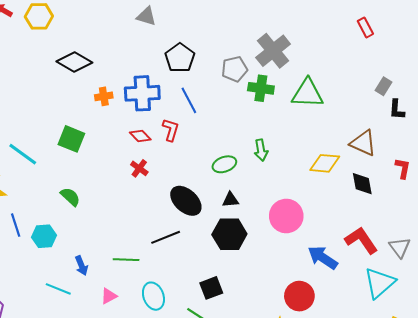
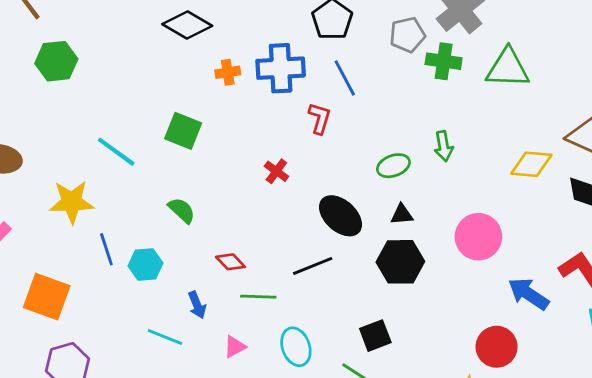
red diamond: (140, 136) -> (230, 262), moved

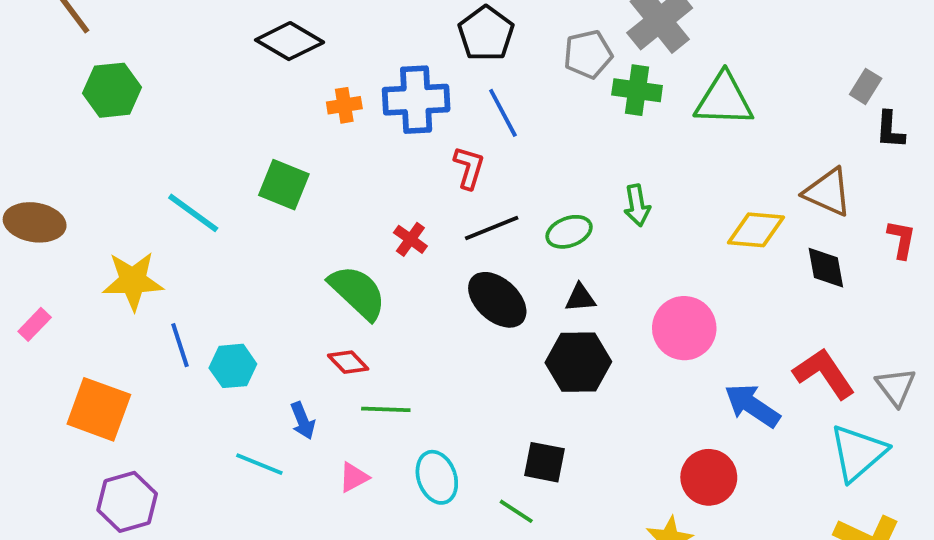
green semicircle: (182, 210) -> (358, 292), moved, size x1.6
black line: (313, 266) -> (492, 228), moved
black square: (375, 336) -> (544, 462), turned 32

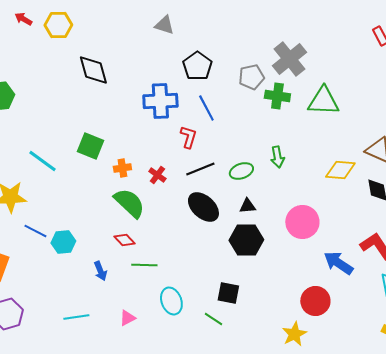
black diamond: (290, 41) -> (93, 70), turned 44
orange cross: (344, 105) -> (122, 168), moved
blue line: (180, 345) -> (35, 231), turned -45
cyan line: (259, 464) -> (76, 317), moved, turned -30
pink triangle: (354, 477) -> (127, 318), moved

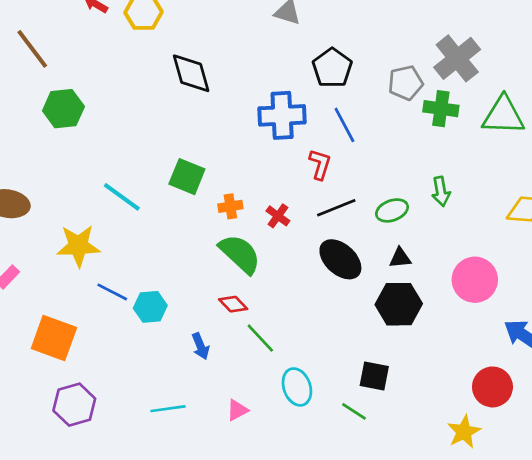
green line: (144, 265) -> (260, 338), turned 45

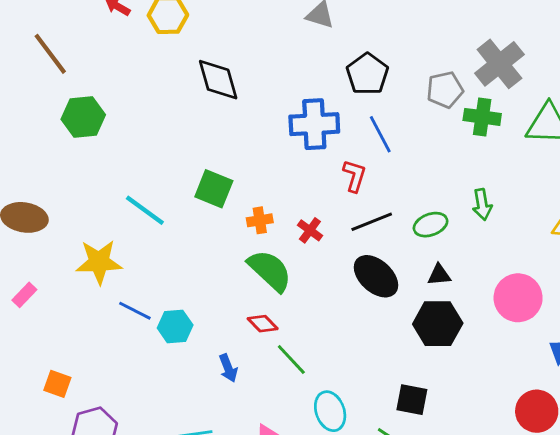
orange square: (54, 338) -> (57, 384), moved, size x0.6

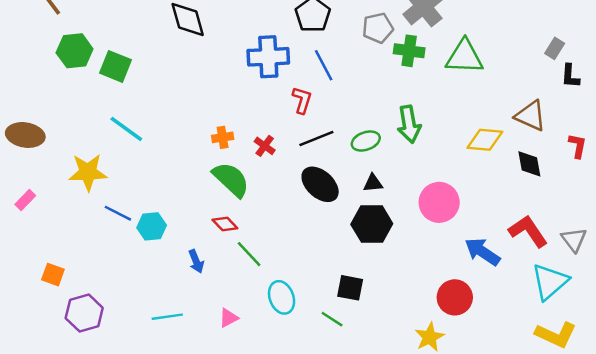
green square: (214, 189) -> (116, 66), moved
green arrow: (482, 205) -> (409, 124), size x1.4

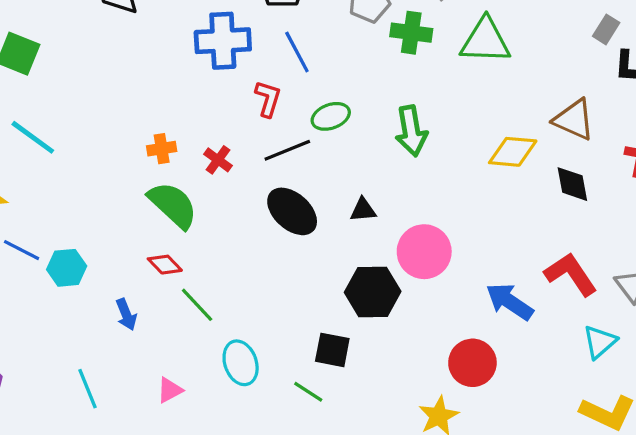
green ellipse: (366, 141) -> (331, 116), moved
pink circle: (439, 202) -> (424, 252), moved
black hexagon: (372, 224) -> (373, 292), moved
cyan triangle: (550, 282) -> (600, 342), size x0.7
cyan line: (167, 317) -> (88, 389), turned 76

